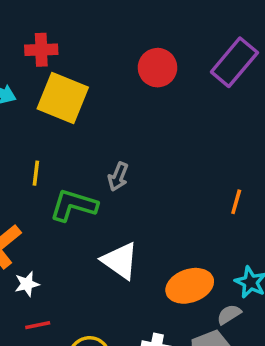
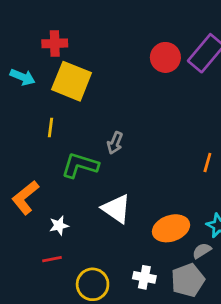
red circle: (158, 68) -> (165, 57), moved
yellow line: (36, 173) -> (51, 127), moved
white star: (27, 284) -> (59, 226), moved

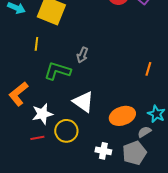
white star: (59, 226) -> (42, 114), size x1.5
yellow circle: (93, 284) -> (66, 131), moved

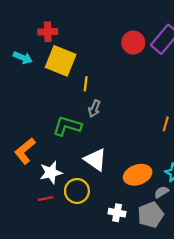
yellow line: (36, 44) -> (86, 84), moved

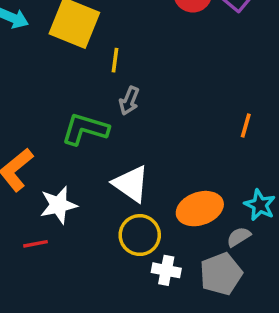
yellow circle: (77, 191) -> (140, 235), moved
red line: (46, 199) -> (36, 244), moved

